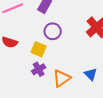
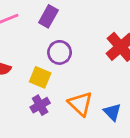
orange triangle: (62, 78) -> (80, 104), moved, turned -42

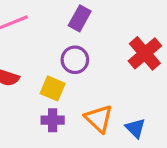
purple rectangle: (48, 16) -> (80, 18), moved
purple cross: (40, 105) -> (53, 120), turned 30

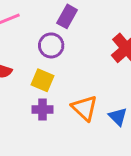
purple circle: (75, 60) -> (51, 45), moved

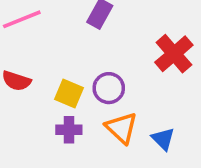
purple circle: (51, 45) -> (109, 88), moved

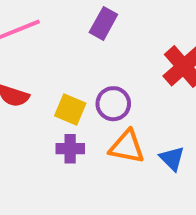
orange triangle: (121, 128) -> (127, 147), turned -32

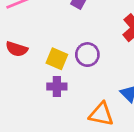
orange triangle: (127, 147) -> (101, 114), moved

